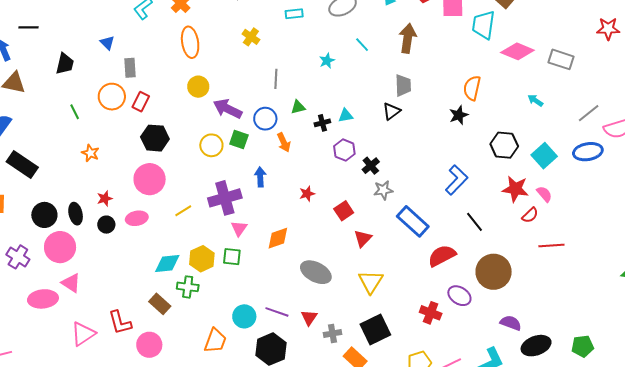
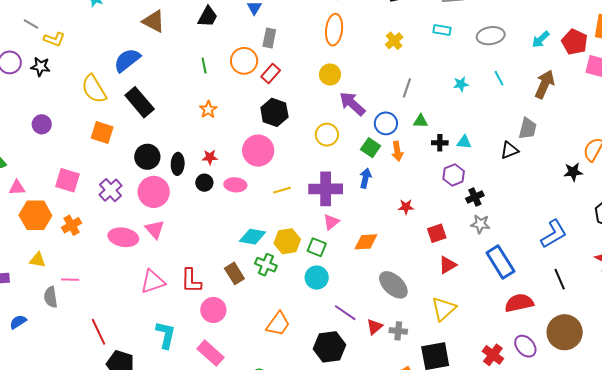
green square: (239, 139) -> (371, 148), moved
cyan circle: (244, 316) -> (317, 278), moved
gray cross: (332, 333) -> (398, 331), moved

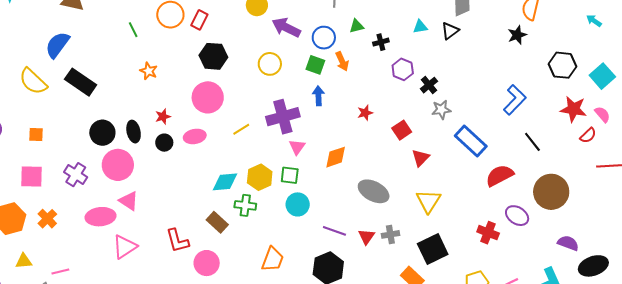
orange square: (102, 132) -> (36, 134), moved, size x0.7
cyan triangle: (464, 142) -> (420, 27), moved
pink triangle: (153, 282) -> (125, 247), moved

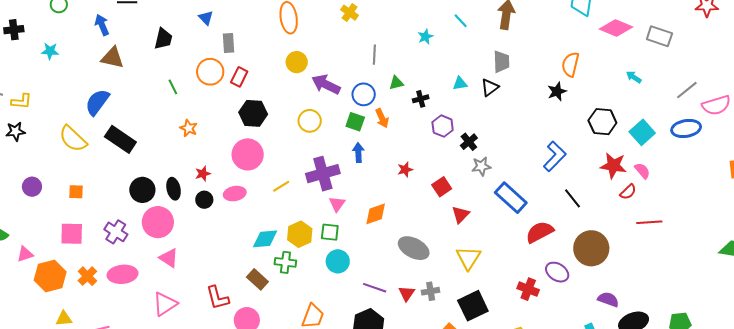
pink ellipse: (101, 217) -> (123, 274), moved

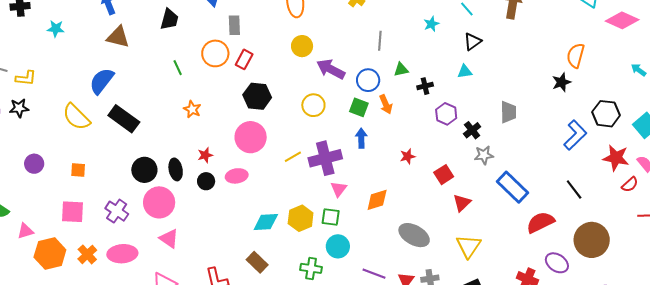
gray trapezoid: (501, 62) -> (508, 112), moved
black triangle: (490, 87) -> (473, 42), moved
blue L-shape: (555, 156) -> (575, 135), moved
yellow line: (281, 186) -> (293, 157), moved
green cross: (285, 262) -> (311, 268), moved

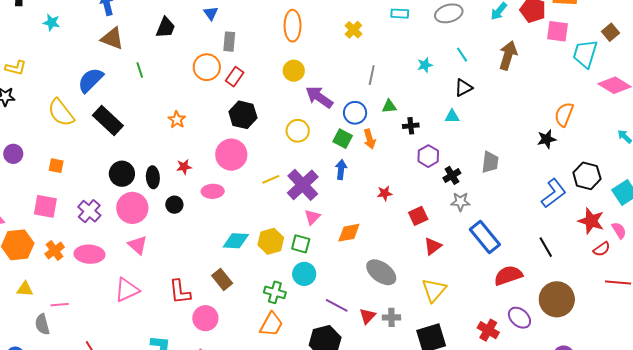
green line: (178, 68) -> (140, 70), moved
purple cross: (325, 158) -> (303, 185), turned -36
black circle: (206, 181) -> (174, 205), moved

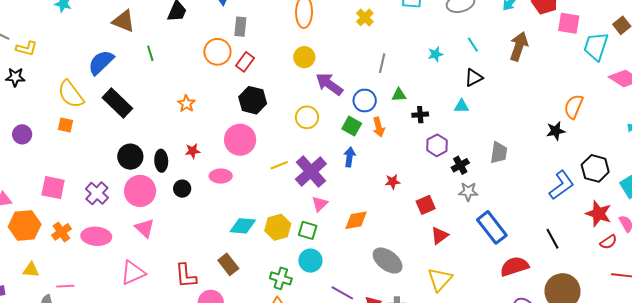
orange square: (56, 166) -> (66, 125), moved

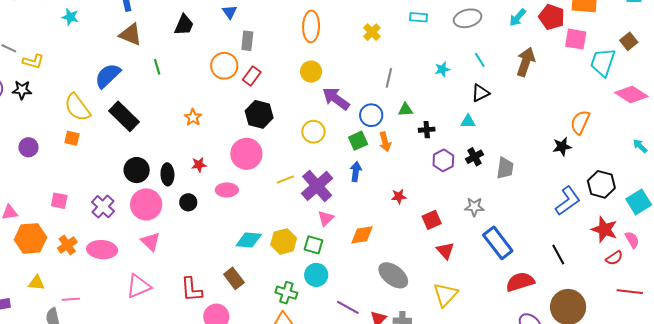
green square: (352, 126) -> (358, 141), turned 36
black cross: (460, 165) -> (475, 157), moved
pink square: (53, 188) -> (59, 201), size x0.7
red triangle: (440, 235) -> (445, 251), turned -36

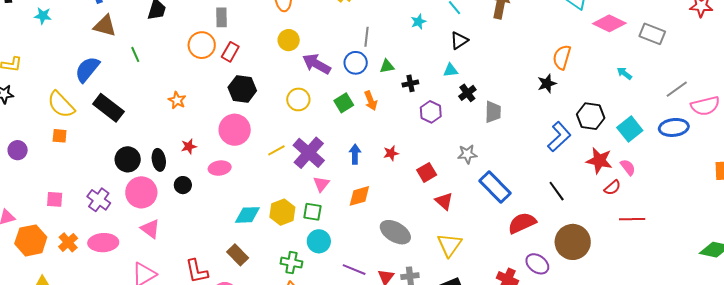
blue circle: (371, 115) -> (356, 63), moved
black cross: (475, 157) -> (467, 93), moved
blue arrow: (356, 172) -> (355, 154), moved

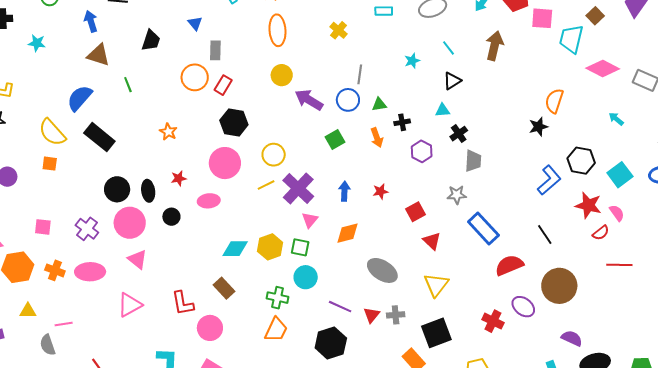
yellow circle: (298, 99) -> (274, 155), moved
orange arrow: (371, 101) -> (377, 138), moved
gray trapezoid: (493, 112) -> (473, 161), moved
orange cross: (68, 242) -> (55, 270), turned -30

